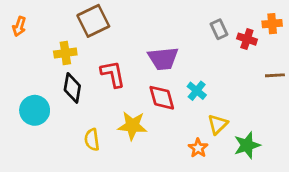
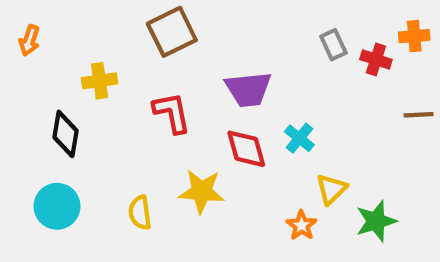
brown square: (93, 21) -> (172, 32), moved
black diamond: (72, 88) -> (66, 134), moved
cyan circle: (35, 110) -> (57, 206), moved

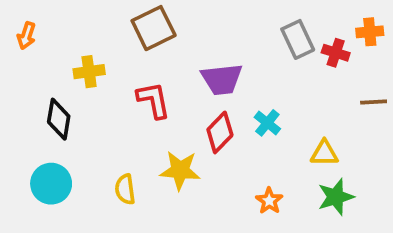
gray rectangle: (333, 45) -> (298, 39), size x1.4
red diamond: (246, 149) -> (220, 132), turned 60
yellow triangle: (331, 189) -> (324, 153), moved, turned 44

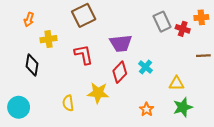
orange arrow: (26, 36) -> (29, 20), moved
cyan circle: (51, 184) -> (19, 107), moved

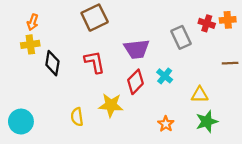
gray rectangle: (162, 22) -> (181, 37), moved
red cross: (183, 29) -> (207, 23), moved
yellow cross: (49, 39) -> (30, 44), moved
black diamond: (32, 65) -> (52, 63), moved

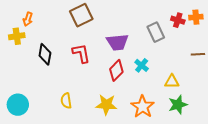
yellow cross: (30, 44) -> (17, 36), moved
yellow star: (111, 105) -> (106, 105), moved
orange star: (166, 124) -> (143, 107), size x1.6

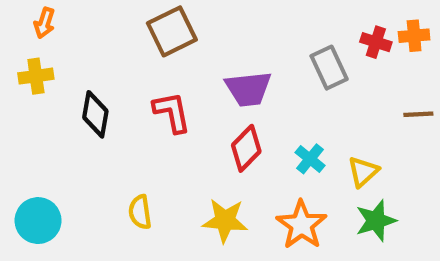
orange arrow: (28, 19) -> (44, 23), moved
cyan cross: (142, 65) -> (310, 159), moved
yellow triangle: (172, 82) -> (363, 172), turned -42

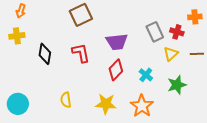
red cross: (376, 42) -> (177, 32), moved
yellow triangle: (363, 172) -> (171, 54), moved
green star: (376, 221) -> (177, 85), moved

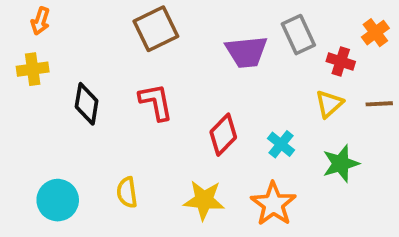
orange cross: (195, 17) -> (375, 33), turned -32
gray rectangle: (155, 32) -> (298, 35), moved
purple trapezoid: (117, 42) -> (246, 52), moved
cyan circle: (18, 104) -> (58, 200), moved

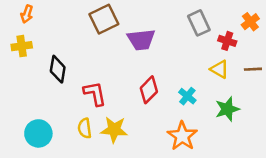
purple trapezoid: (246, 52) -> (141, 40), moved
red L-shape: (156, 102) -> (95, 94), moved
yellow triangle: (329, 104) -> (220, 69), turned -48
yellow star: (204, 200) -> (114, 130), moved

